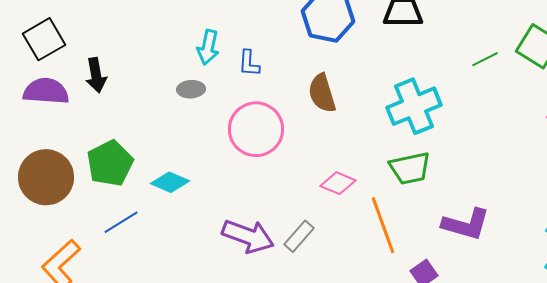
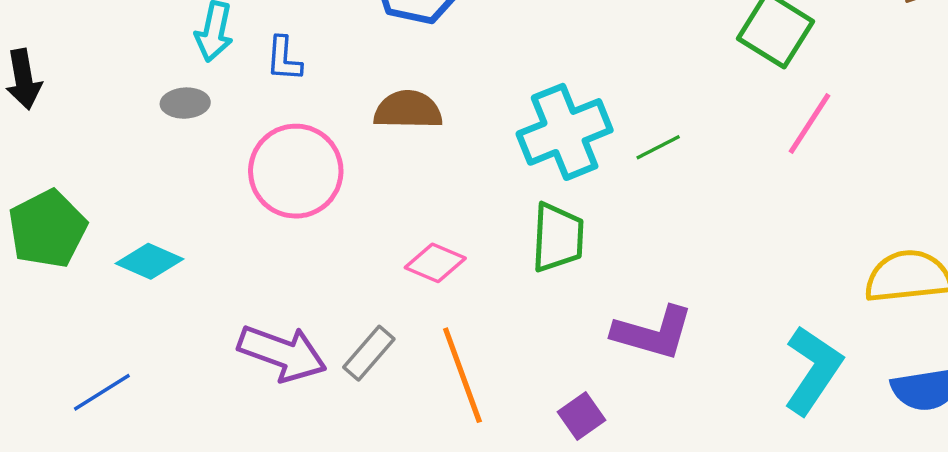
green line: (485, 59) -> (658, 147), moved
brown semicircle: (322, 93) -> (408, 110), turned 108
green trapezoid: (410, 168) -> (558, 237), turned -75
blue line: (121, 222) -> (102, 392), moved
orange line: (383, 225) -> (462, 375), moved

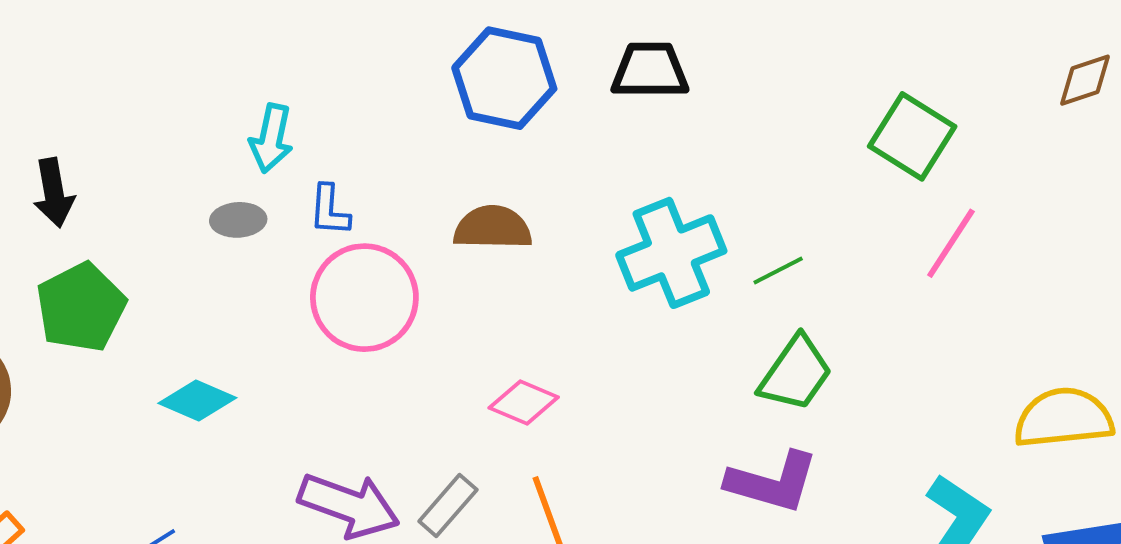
blue L-shape: (284, 59) -> (329, 210), moved
green pentagon: (47, 229) -> (81, 307), moved
green trapezoid: (558, 237) -> (796, 373), moved, turned 32

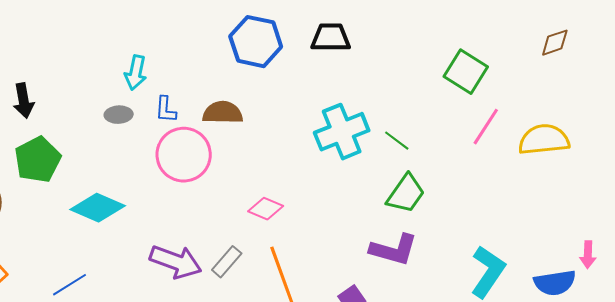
brown semicircle: (493, 228) -> (223, 113), moved
green line: (778, 270) -> (397, 141), turned 64
cyan diamond: (197, 401) -> (98, 208), size x1.4
yellow semicircle: (1064, 418) -> (544, 140), moved

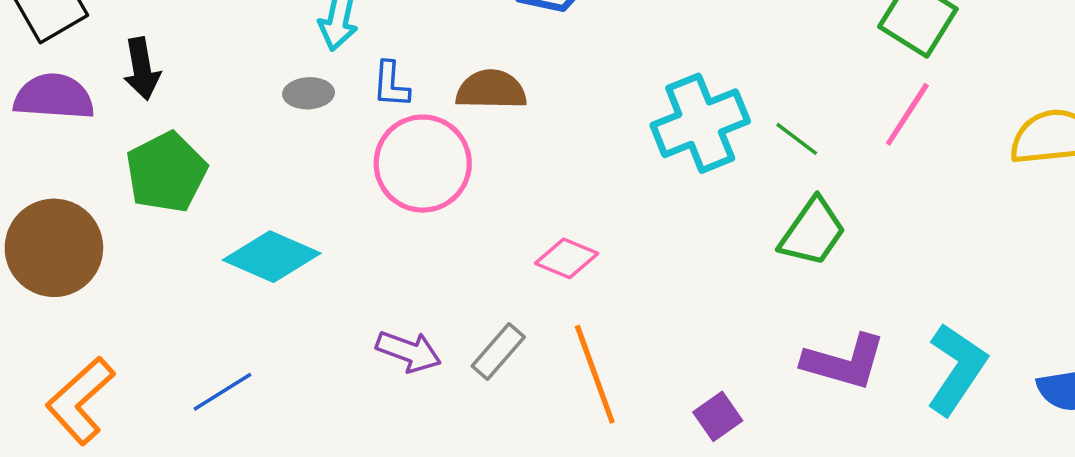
pink line: (486, 127) -> (907, 114), moved
purple L-shape: (394, 250) -> (844, 362), moved
purple arrow: (176, 262) -> (409, 351), size x0.7

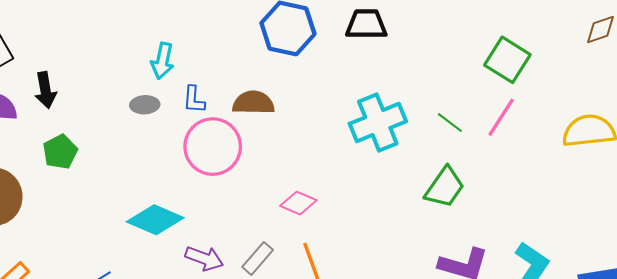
green line: (797, 139) -> (450, 123), moved
green pentagon: (166, 172) -> (60, 152), size x0.7
cyan diamond: (272, 257) -> (155, 220), moved

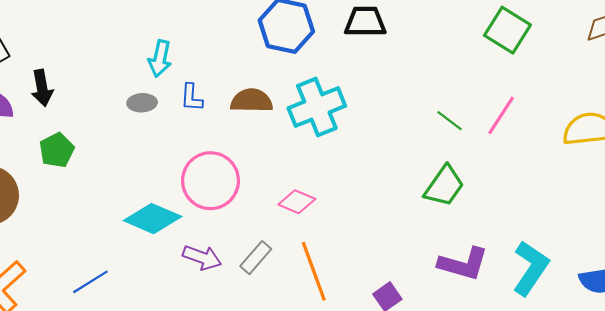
green square: (507, 60) -> (507, 30), moved
cyan cross: (378, 123) -> (317, 107), moved
pink circle: (213, 147) -> (210, 181), moved

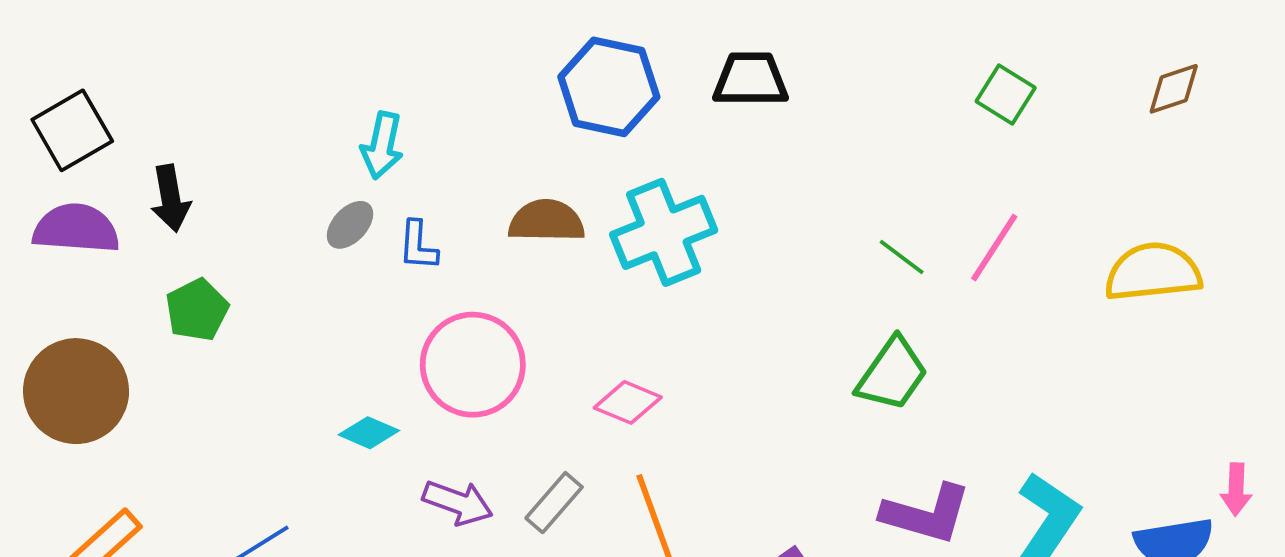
green square: (507, 30) -> (1006, 94), size x0.7
blue L-shape: (192, 97) -> (418, 246), moved
gray ellipse: (142, 103) -> (350, 225), turned -44
cyan diamond: (153, 219) -> (369, 433), size x0.6

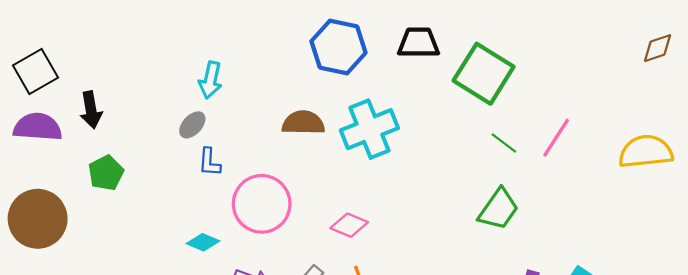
green square: (1006, 94) -> (484, 74), moved, size x1.8
blue L-shape: (418, 246) -> (209, 162), moved

